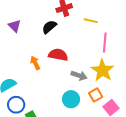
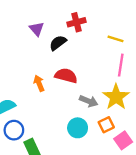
yellow line: (91, 21) -> (116, 39), moved
purple triangle: (15, 26) -> (37, 29), moved

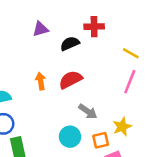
purple triangle: (37, 29) -> (40, 29), moved, turned 42
red semicircle: (66, 76) -> (70, 80), turned -55
yellow star: (116, 97) -> (122, 127), moved, size x0.7

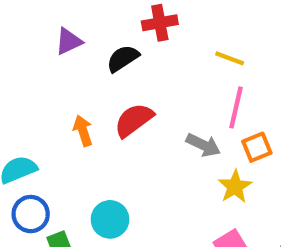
gray arrow: (88, 111) -> (203, 145), moved
cyan circle: (70, 137) -> (110, 219), moved
orange square: (101, 140) -> (257, 147), moved

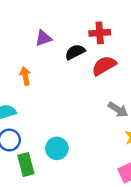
red semicircle: (134, 120) -> (104, 66), moved
orange arrow: (83, 131) -> (25, 76), moved

